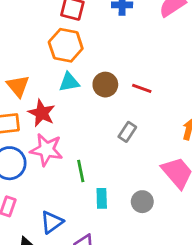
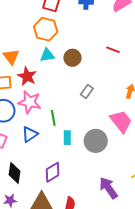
red line: (142, 88) -> (113, 50), moved
gray circle: (142, 202) -> (96, 141), size x1.5
blue triangle: (52, 222) -> (30, 134), moved

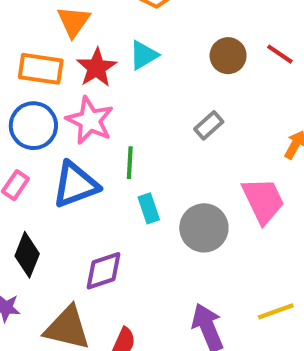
cyan triangle: (47, 55) -> (144, 55), moved, turned -35
brown circle: (72, 58) -> (228, 56), moved
blue triangle: (30, 134) -> (75, 185), size x1.4
cyan rectangle: (67, 138) -> (149, 208), turned -32

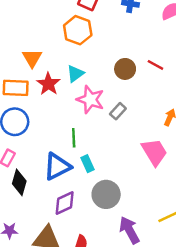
pink star: (90, 120) -> (90, 100), moved
blue triangle: (75, 185) -> (57, 166), moved
gray circle: (204, 228) -> (106, 194), moved
black diamond: (27, 255) -> (19, 182), moved

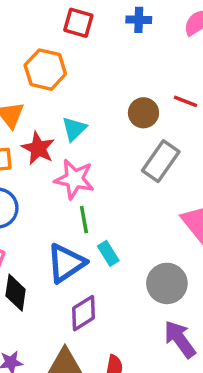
orange hexagon: (78, 30) -> (45, 70), moved
pink star: (90, 100) -> (74, 179), moved
gray rectangle: (118, 111) -> (161, 161), moved, size x1.6
gray circle: (106, 194) -> (167, 283), moved

